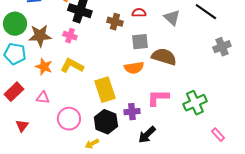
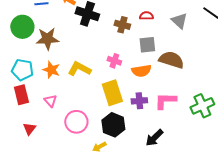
pink cross: (70, 36) -> (114, 61), moved
cyan pentagon: (15, 54) -> (22, 70), moved
red rectangle: (14, 92) -> (21, 95), turned -60
pink triangle: (43, 98) -> (50, 101), turned 40
purple cross: (132, 112) -> (139, 101), moved

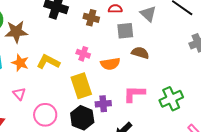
gray square: (147, 45) -> (125, 31), moved
brown semicircle: (171, 60) -> (140, 53), size x0.7
purple cross: (139, 101) -> (103, 104), moved

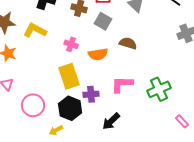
gray square: (125, 31) -> (103, 21), moved, turned 36
yellow L-shape: (48, 62) -> (35, 30), moved

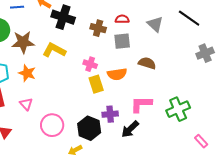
gray square: (103, 21) -> (122, 41), turned -36
yellow rectangle: (69, 76) -> (96, 84), moved, size x0.7
black arrow: (111, 121) -> (130, 129), moved

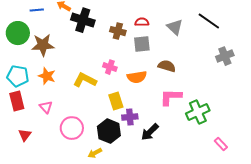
yellow L-shape: (54, 50) -> (85, 80), moved
yellow rectangle: (96, 84) -> (116, 101), moved
pink L-shape: (141, 104) -> (171, 97), moved

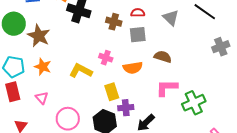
brown star: (43, 45) -> (39, 36), turned 30

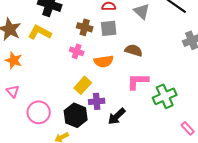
brown cross: (114, 22) -> (85, 27), moved
yellow L-shape: (81, 71) -> (40, 32), moved
yellow rectangle: (112, 92) -> (83, 85), turned 60

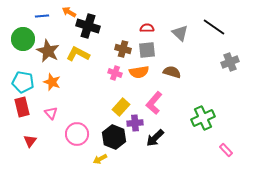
orange semicircle: (104, 61) -> (139, 72), moved
pink L-shape: (138, 81) -> (154, 103), moved, turned -50

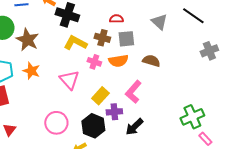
red semicircle: (147, 28) -> (116, 19), moved
yellow L-shape: (78, 54) -> (75, 43), moved
pink triangle: (51, 113) -> (69, 80), moved, size x1.5
green cross: (203, 118) -> (192, 117), moved

